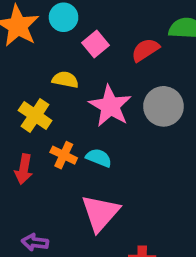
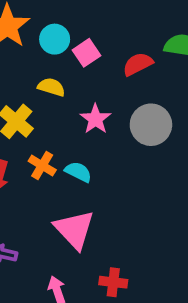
cyan circle: (64, 17) -> (55, 39), moved
pink star: (110, 106) -> (95, 119), size x0.7
pink triangle: (100, 213) -> (74, 229), turned -30

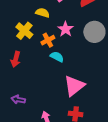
orange cross: (42, 166) -> (48, 40), moved, turned 32
pink triangle: (74, 229) -> (74, 86), moved, turned 35

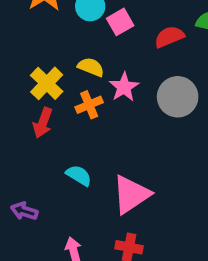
yellow semicircle: (42, 13) -> (91, 67), moved
cyan semicircle: (57, 57) -> (79, 175), moved
red arrow: (16, 59) -> (43, 123), moved

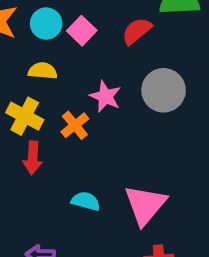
yellow semicircle: (91, 67) -> (43, 71), moved

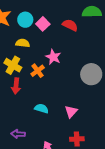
red semicircle: (137, 31) -> (70, 25), turned 63
gray circle: (164, 90) -> (91, 74), moved
pink triangle: (145, 205) -> (71, 111), size x0.6

